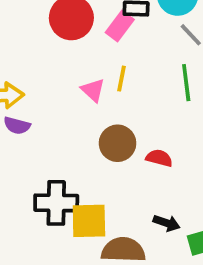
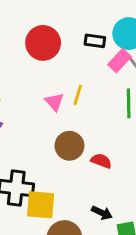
pink rectangle: (120, 26) -> (119, 61), moved

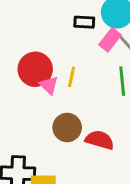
red circle: (43, 43) -> (35, 69), moved
red semicircle: (101, 161) -> (100, 140), size x1.4

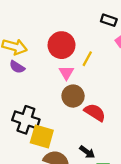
pink triangle: (49, 85) -> (66, 73), moved

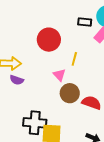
red circle: (62, 45) -> (49, 40), moved

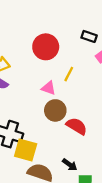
pink triangle: (59, 75) -> (49, 88), turned -40

